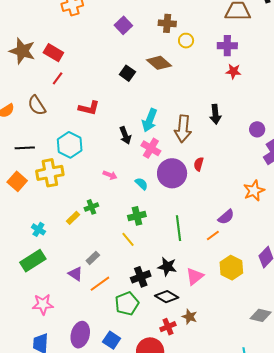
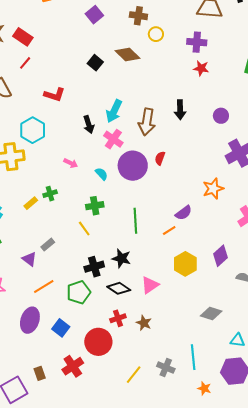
purple circle: (257, 129) -> (221, 116), moved
pink triangle: (195, 276) -> (150, 285), moved
orange line: (100, 284) -> (44, 286), moved
brown star: (190, 317) -> (144, 323), moved

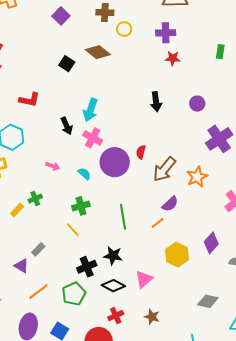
brown arrow: (147, 122) -> (164, 169), moved, turned 36
brown star: (144, 323) -> (152, 317), moved

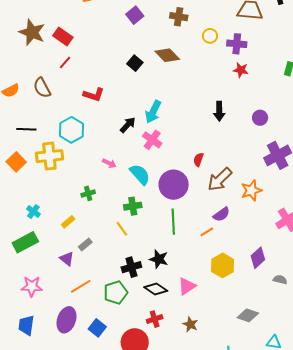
yellow circle: (124, 29) -> (210, 36), moved
black arrow: (67, 126) -> (128, 125), turned -120
purple circle: (115, 162) -> (174, 185), moved
cyan semicircle: (84, 174) -> (140, 174), size x1.6
yellow rectangle: (17, 210) -> (68, 222), moved

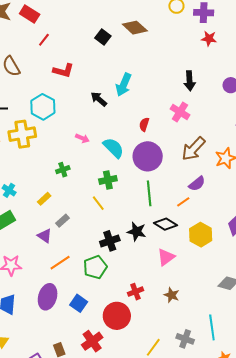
red line: (65, 63) -> (44, 40), moved
black arrow: (128, 125) -> (99, 99), turned -90
pink cross: (152, 140) -> (180, 112), moved
red semicircle: (198, 160) -> (144, 124), moved
black diamond: (156, 289) -> (166, 224), moved

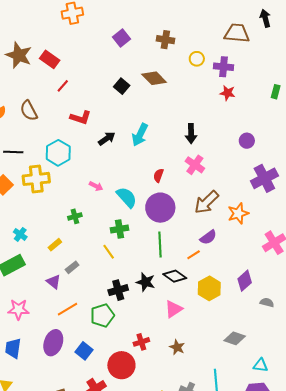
black arrow: (190, 81) -> (191, 134), moved
black arrow: (99, 99) -> (107, 139), moved, turned 102

